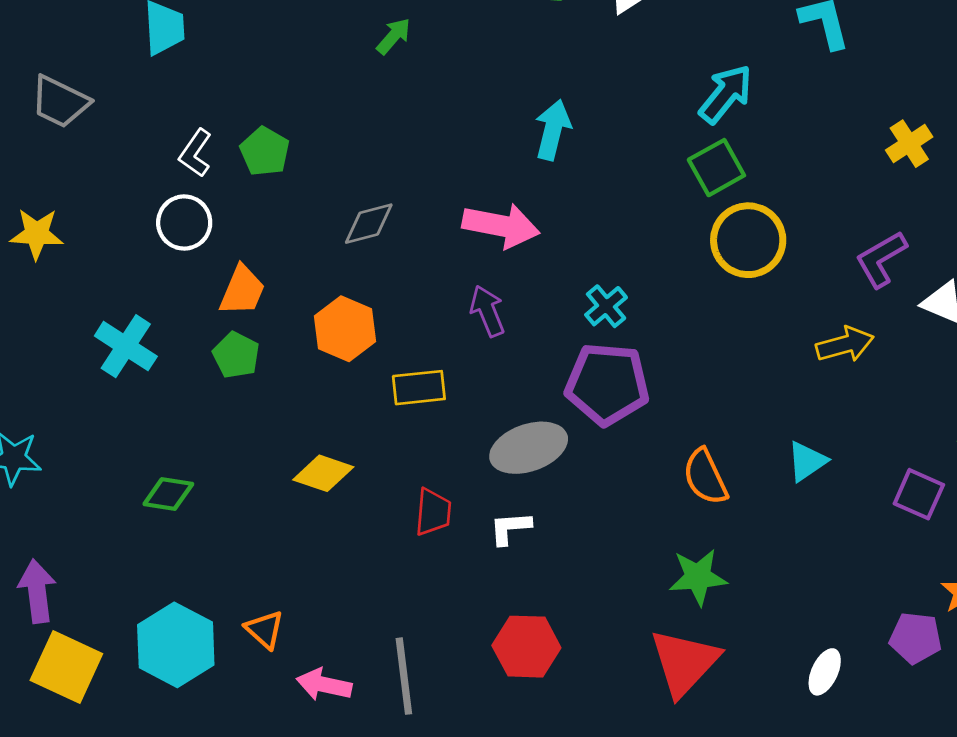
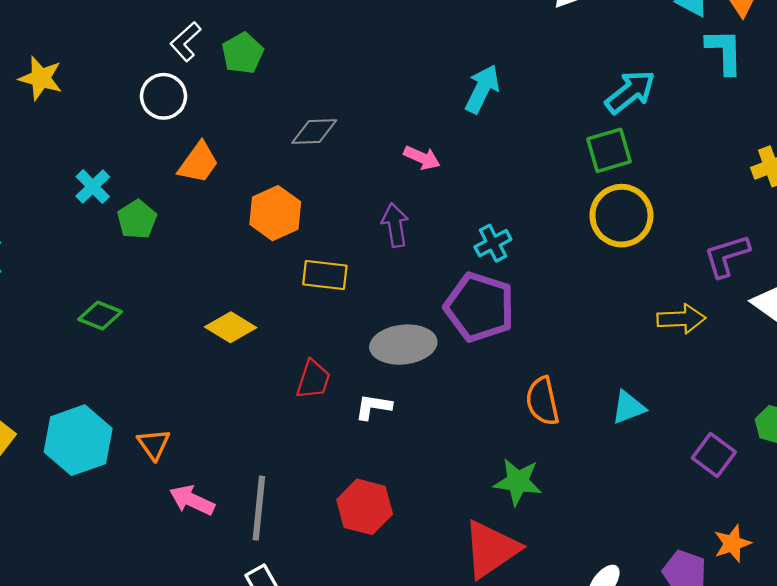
pink arrow: (501, 226) -> (422, 158), size x0.6
cyan cross: (126, 346) -> (93, 187), size x0.7
green pentagon: (236, 355) -> (137, 219), moved

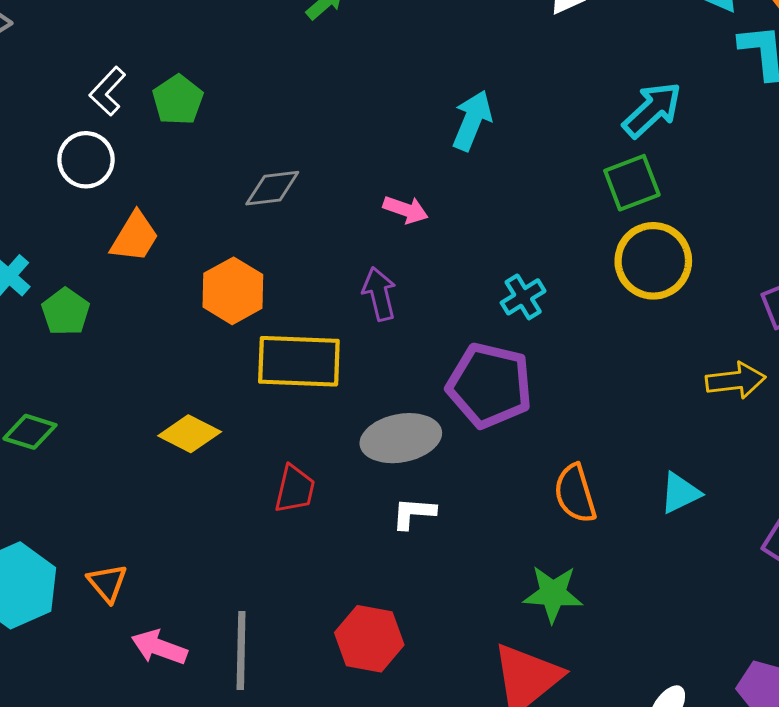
cyan cross: (493, 243) -> (523, 297), moved
yellow rectangle: (325, 275) -> (299, 361), size x1.5
white L-shape: (373, 407) -> (414, 513), moved

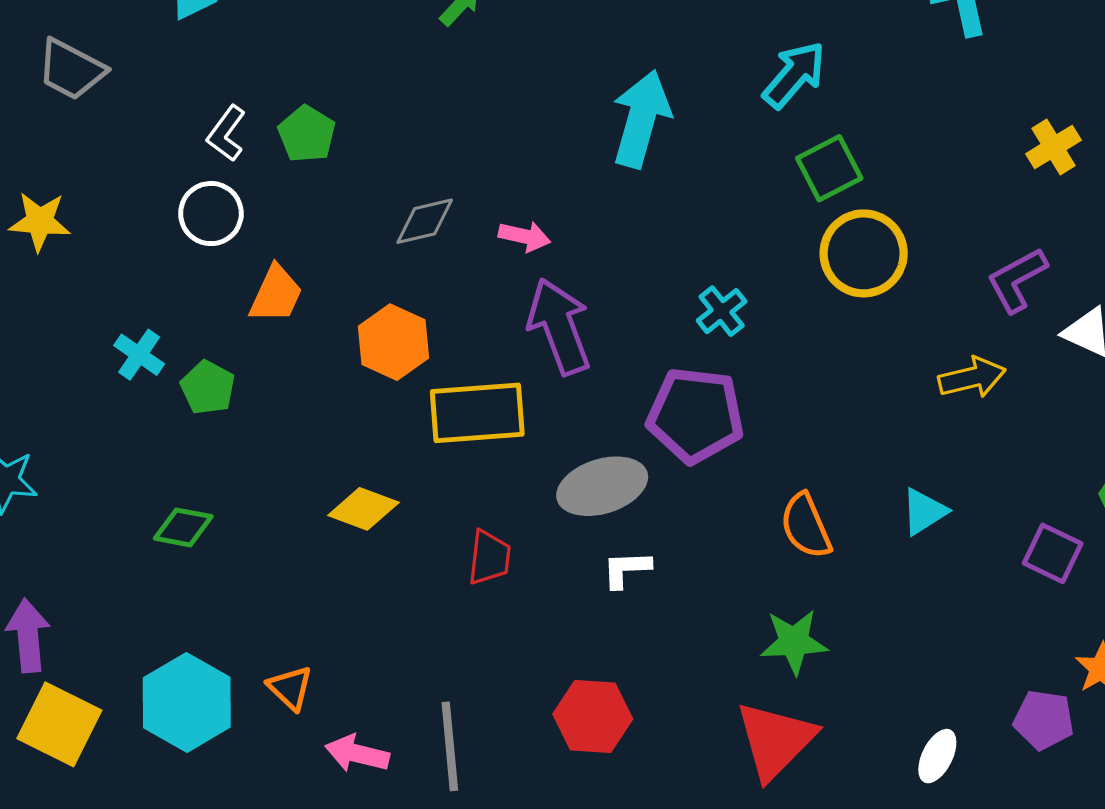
cyan arrow: (652, 110) -> (794, 75), moved
cyan arrow: (472, 120) -> (641, 119), size x1.4
pink arrow: (406, 210) -> (524, 236), moved
purple arrow: (379, 294) -> (559, 326), size x1.6

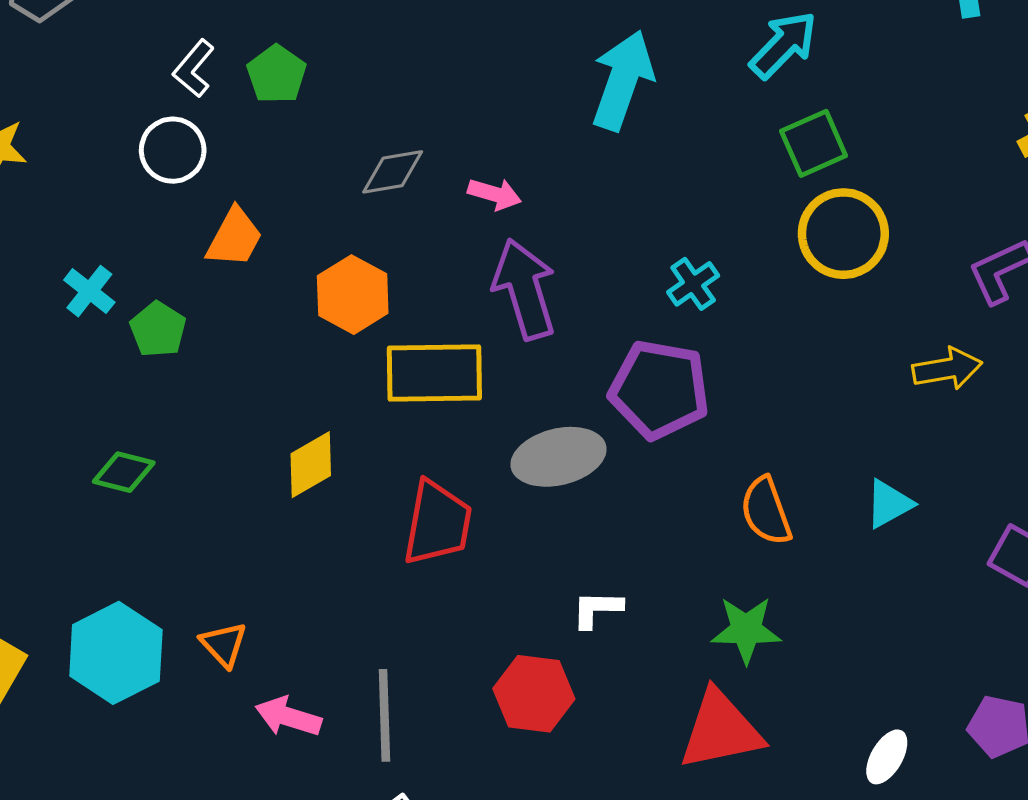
yellow diamond: (363, 509) -> (311, 465), turned -54
red trapezoid: (489, 558) -> (437, 523), size x1.5
white L-shape: (626, 569) -> (597, 609), moved
red triangle: (775, 740) -> (721, 730), turned 30

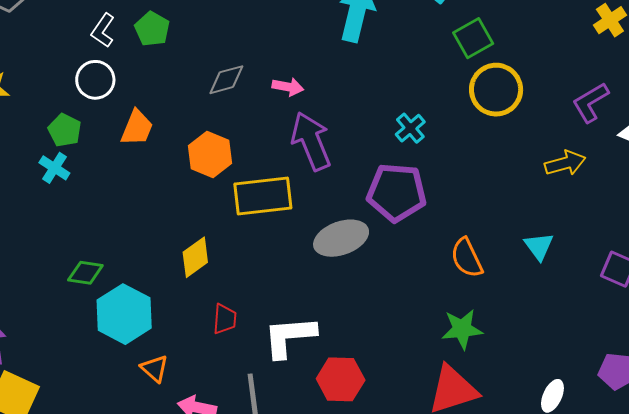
green pentagon: (158, 329) -> (65, 130), moved
cyan triangle: (889, 504) -> (539, 246), turned -32
red trapezoid: (437, 523) -> (225, 319), moved, size x0.6
white L-shape: (597, 609) -> (289, 337), moved, size x1.8
cyan hexagon: (116, 653) -> (124, 314), moved

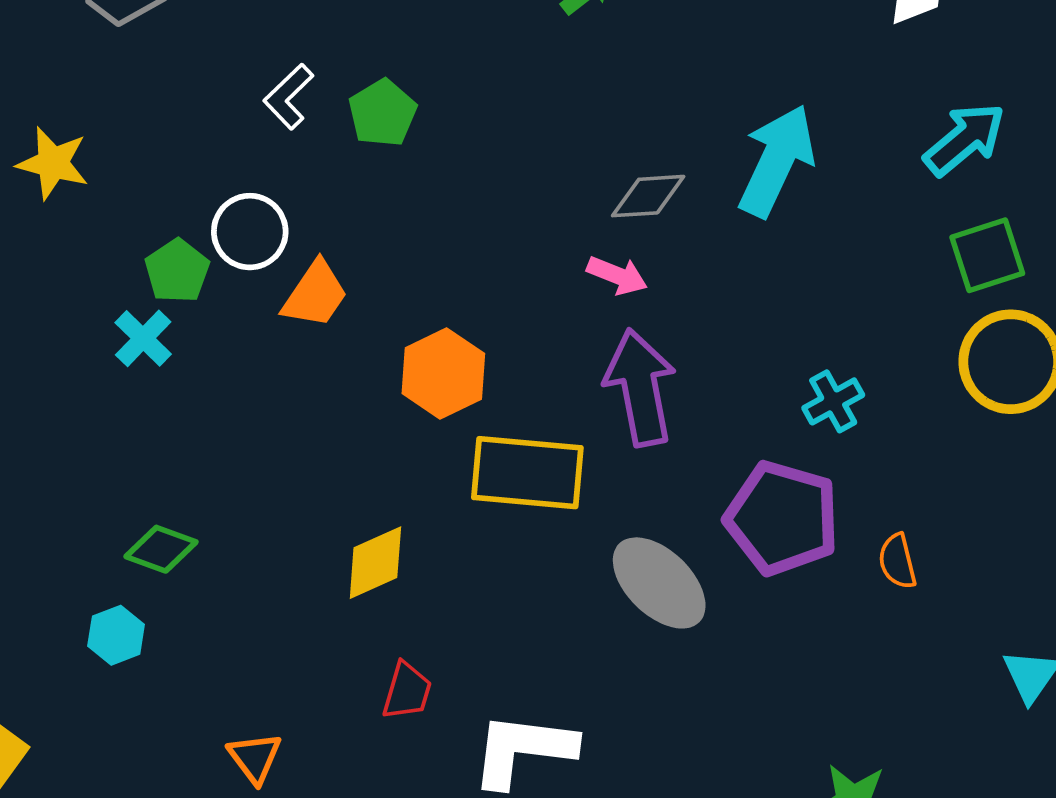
white circle: (95, 80) -> (250, 232), moved
gray diamond: (226, 80) -> (648, 196), moved
gray ellipse: (341, 238) -> (659, 583), turned 52
orange semicircle: (467, 258) -> (897, 561), moved, size x0.7
cyan hexagon: (124, 314) -> (116, 635), moved, size x0.5

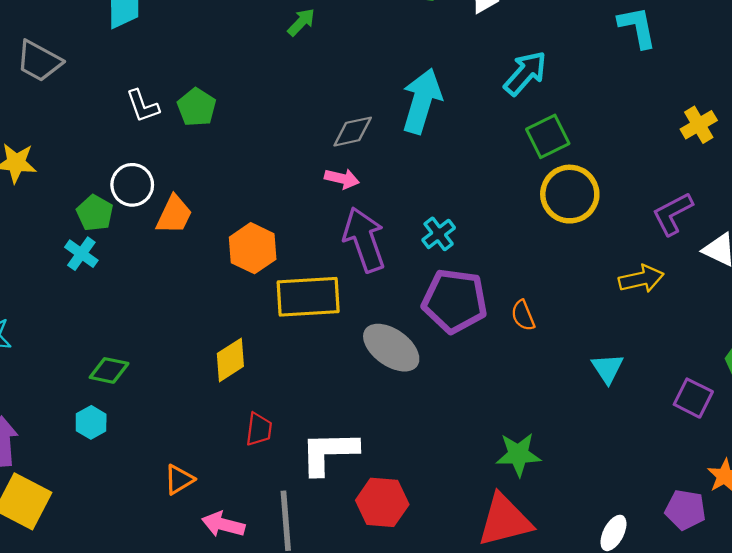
white L-shape: (289, 97) -> (143, 106), turned -57
cyan cross: (833, 401) -> (439, 234), moved
orange triangle: (255, 758) -> (179, 479), turned 44

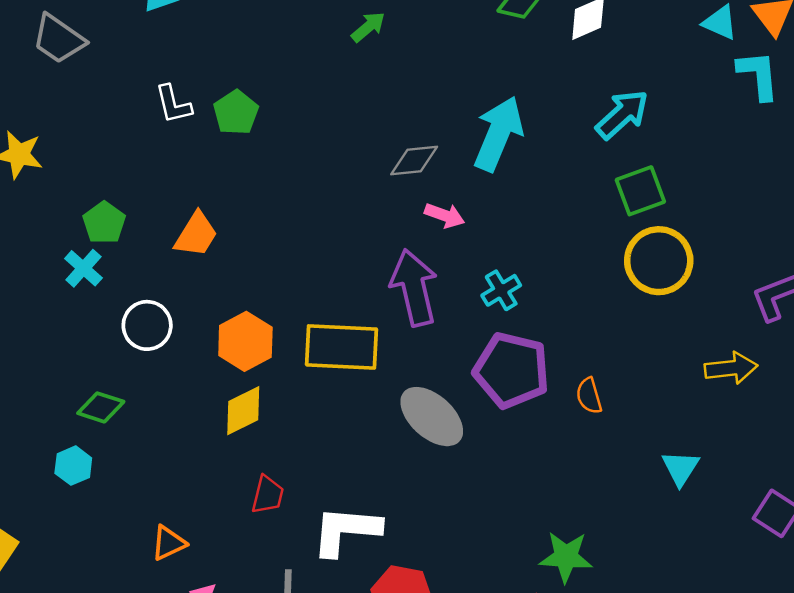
pink arrow: (342, 179) -> (444, 215), moved
white circle: (132, 185) -> (147, 325), moved
orange hexagon: (253, 248) -> (245, 341), moved

